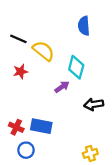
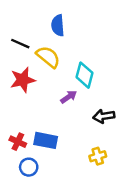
blue semicircle: (84, 26) -> (58, 25), moved
red star: (21, 72) -> (23, 80), size x1.5
yellow cross: (90, 153) -> (98, 156), moved

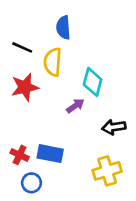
yellow semicircle: (48, 57) -> (53, 62), turned -125
yellow cross: (98, 156) -> (107, 171), size x1.5

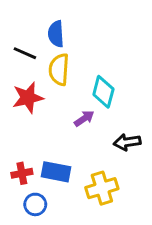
blue semicircle: (63, 27) -> (56, 34), moved
red cross: (20, 155) -> (22, 173), turned -36
yellow cross: (107, 171) -> (102, 188), moved

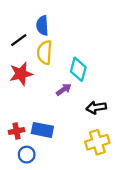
black line: (25, 53) -> (19, 40), turned -60
yellow cross: (102, 188) -> (97, 142), moved

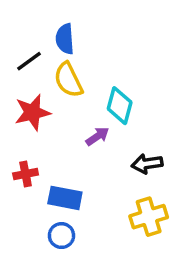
yellow semicircle: (45, 52) -> (68, 80), turned -30
red cross: (17, 131) -> (26, 174), moved
blue circle: (27, 155) -> (61, 236), moved

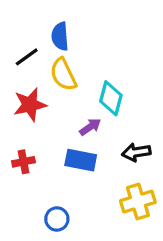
blue rectangle: (65, 198) -> (81, 160), moved

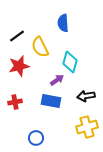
blue semicircle: (60, 36) -> (63, 23), moved

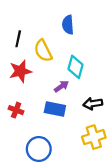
black line: (17, 36) -> (18, 39), turned -42
red cross: (15, 102) -> (16, 110), turned 32
blue circle: (36, 138) -> (39, 149), size x1.5

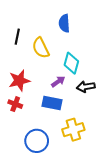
red star: (20, 71) -> (19, 81), moved
black arrow: (93, 104) -> (86, 87), moved
yellow cross: (94, 137) -> (73, 130), moved

